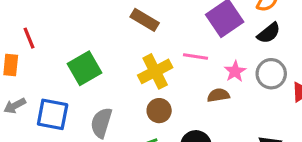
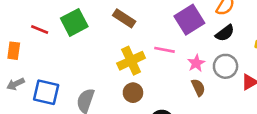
red line: (29, 38) -> (40, 29), moved, turned -48
green square: (84, 68) -> (74, 22), moved
brown semicircle: (218, 95) -> (198, 87), moved, turned 72

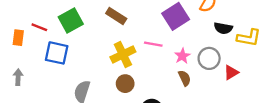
black semicircle: (225, 33) -> (223, 28), moved, turned 48
orange rectangle: (14, 51) -> (18, 38), moved
gray arrow: (16, 84) -> (18, 77), turned 119
blue square: (46, 92) -> (57, 53), moved

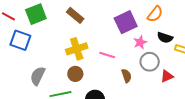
pink line: (153, 44) -> (107, 55), moved
pink star: (182, 56) -> (140, 42), moved

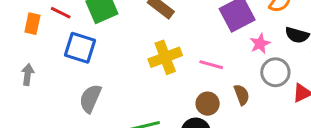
brown circle: (75, 74) -> (208, 104), moved
gray semicircle: (38, 76) -> (90, 99), moved

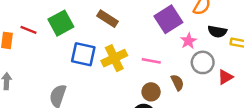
blue square: (80, 48) -> (83, 54), moved

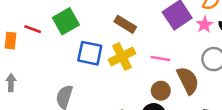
brown rectangle: (107, 19) -> (125, 24), moved
pink star: (189, 41) -> (205, 25), moved
brown semicircle: (177, 83) -> (188, 80), size x1.6

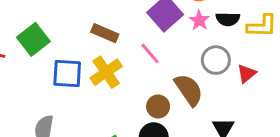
pink line: (160, 59) -> (150, 53), moved, turned 48

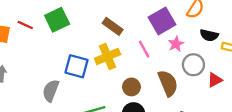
pink star: (199, 20) -> (176, 44), moved
blue square: (67, 73) -> (77, 66), moved
brown circle: (158, 106) -> (131, 87), moved

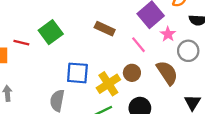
yellow cross: (108, 56) -> (108, 84), moved
brown circle: (131, 87) -> (132, 73), moved

